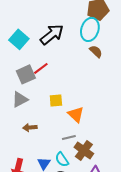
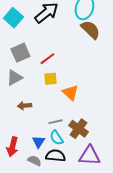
brown semicircle: (96, 51) -> (90, 30), size x1.5
red line: (41, 68) -> (47, 59), moved
gray line: (69, 137) -> (55, 122), moved

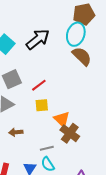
brown cross: (78, 129) -> (70, 133), moved

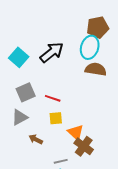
brown semicircle: (82, 56) -> (96, 69), turned -35
red line: (39, 85) -> (53, 98), turned 56
brown arrow: (16, 132) -> (36, 139), moved, turned 32

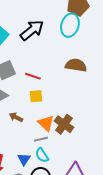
brown semicircle: (96, 69) -> (76, 65), moved
orange triangle: (76, 132) -> (46, 123), moved

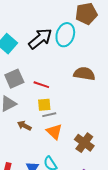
cyan ellipse: (70, 25) -> (65, 35), moved
brown cross: (64, 124) -> (84, 143), moved
gray line: (41, 139) -> (49, 115), moved

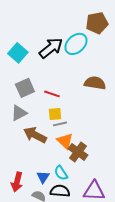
cyan ellipse: (65, 35) -> (76, 44), turned 30
brown arrow: (24, 126) -> (35, 135), size x1.6
brown cross: (84, 143) -> (78, 152), moved

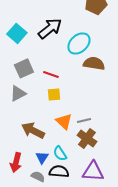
cyan ellipse: (76, 44) -> (79, 43), moved
gray line: (60, 124) -> (84, 120), moved
brown arrow: (35, 135) -> (33, 130), moved
brown cross: (78, 152) -> (87, 138), moved

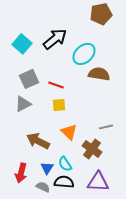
gray line: (84, 120) -> (106, 127), moved

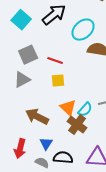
brown cross: (92, 149) -> (77, 125), moved
cyan semicircle: (65, 164) -> (85, 110), moved, turned -105

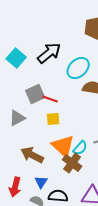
gray square: (28, 55) -> (35, 94), moved
orange triangle: (68, 108) -> (63, 146), size x1.4

